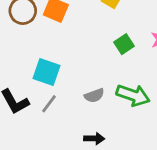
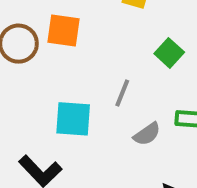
gray line: (49, 104) -> (122, 93), moved

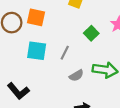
cyan square: (73, 119) -> (37, 51), moved

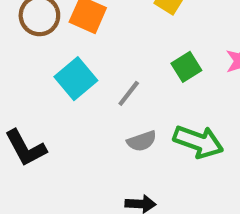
cyan square: (37, 51) -> (76, 79), turned 30

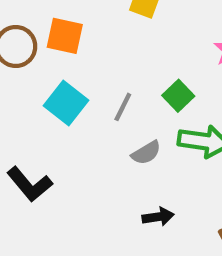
green square: (186, 67) -> (178, 96), moved

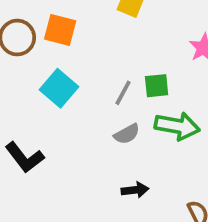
green square: (178, 96) -> (157, 86), turned 36
gray line: (123, 107) -> (123, 93), moved

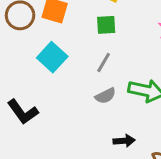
green square: (157, 86) -> (106, 25), moved
black arrow: (135, 190) -> (124, 141), moved

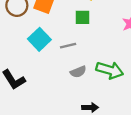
gray line: (104, 63) -> (68, 46), moved, turned 42

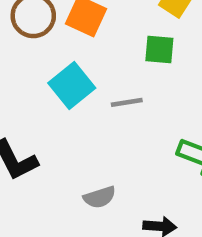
gray semicircle: (78, 72) -> (100, 197), moved

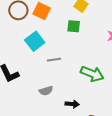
gray line: (127, 102) -> (54, 60), moved

